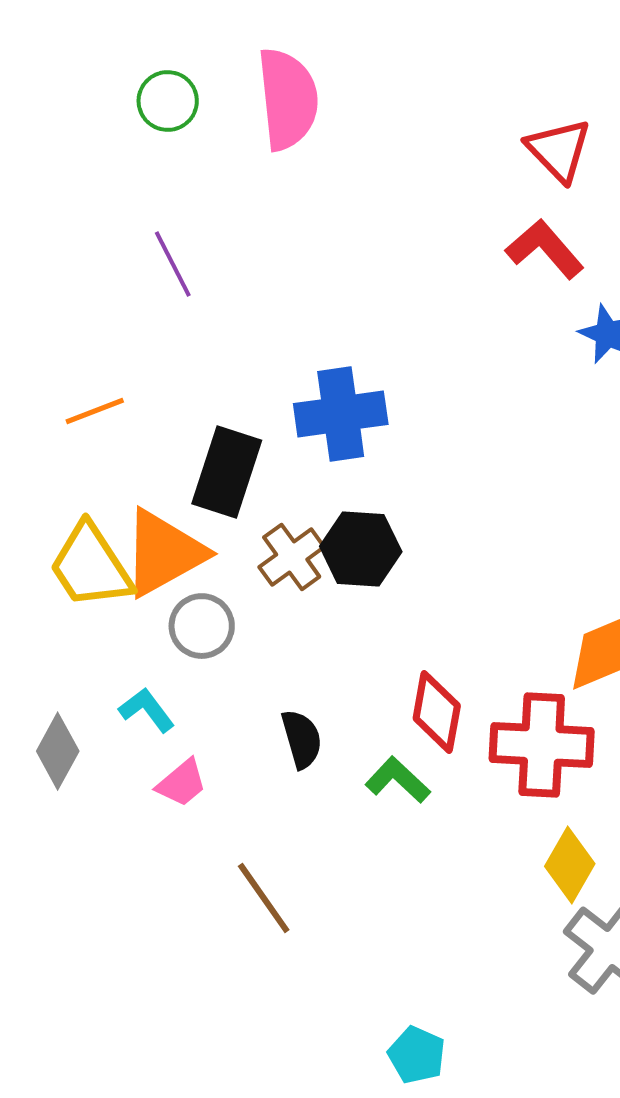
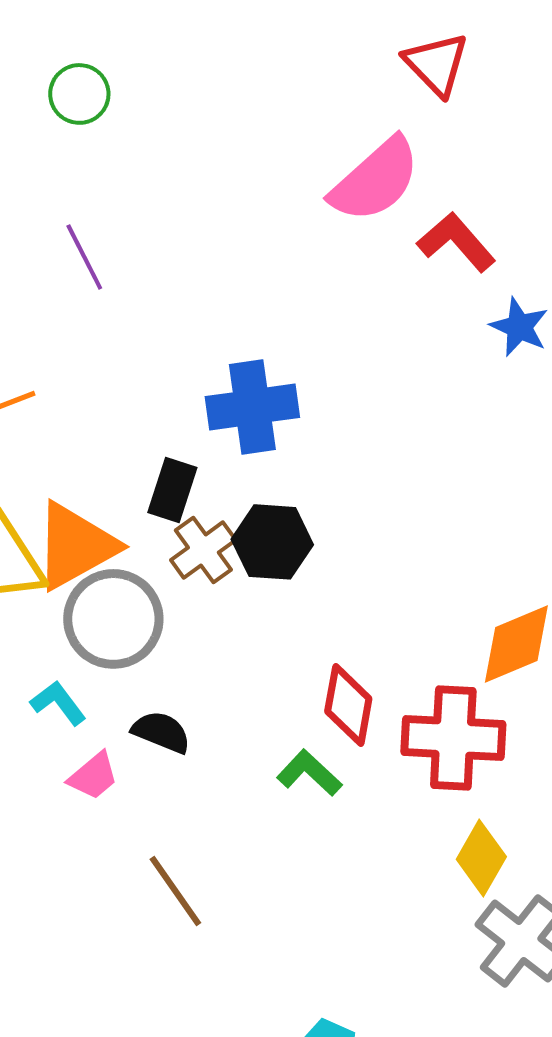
pink semicircle: (288, 99) -> (375, 180), moved, turned 54
red triangle: (559, 150) -> (436, 64), moved
black rectangle: (227, 472) -> (172, 490), moved, size x0.7
gray circle: (202, 626) -> (113, 619), size x1.5
black semicircle: (302, 739) -> (161, 732), moved, turned -52

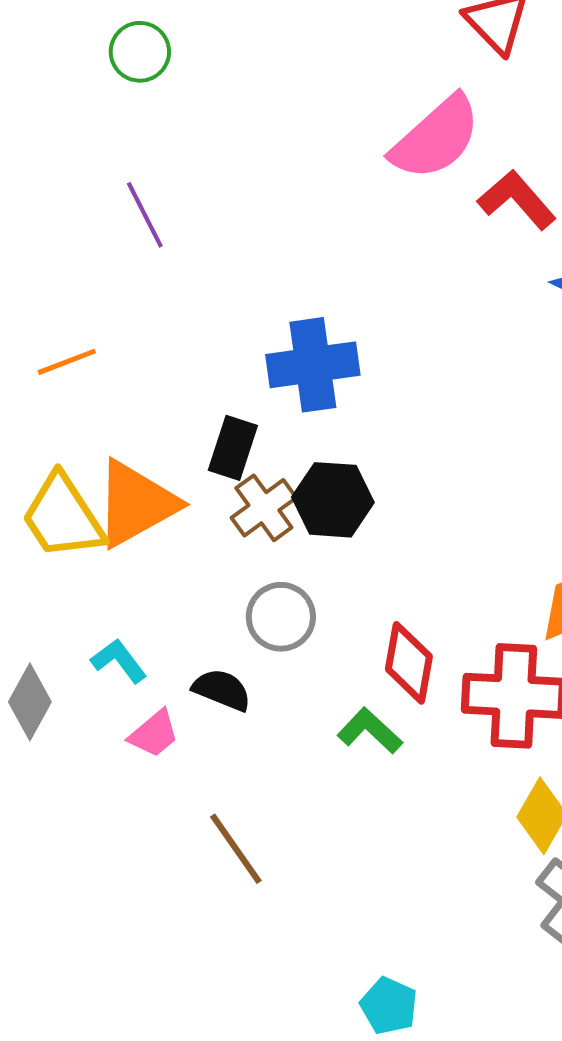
gray circle: (113, 619) -> (281, 617), moved, size x0.7

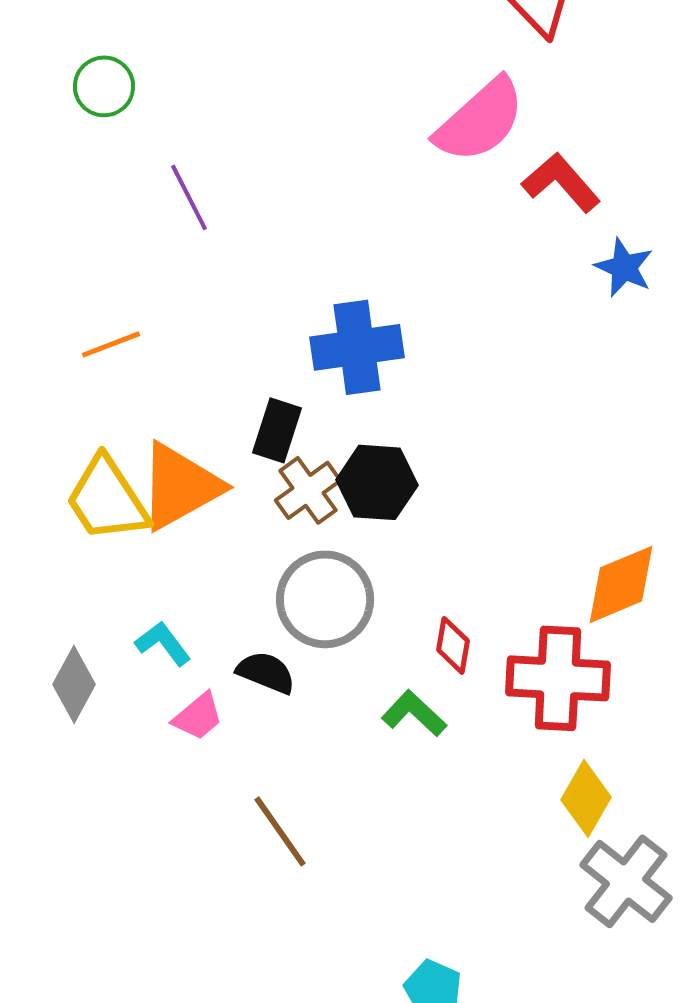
green circle: (140, 52) -> (104, 86), moved
gray circle: (281, 617) -> (325, 599), size x1.4
red diamond: (409, 663) -> (453, 645), size x0.7

